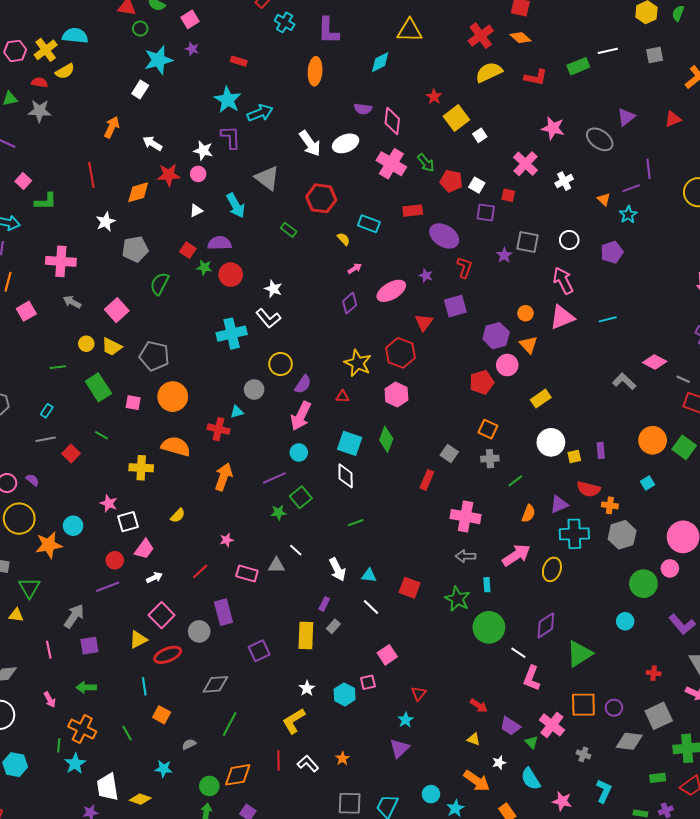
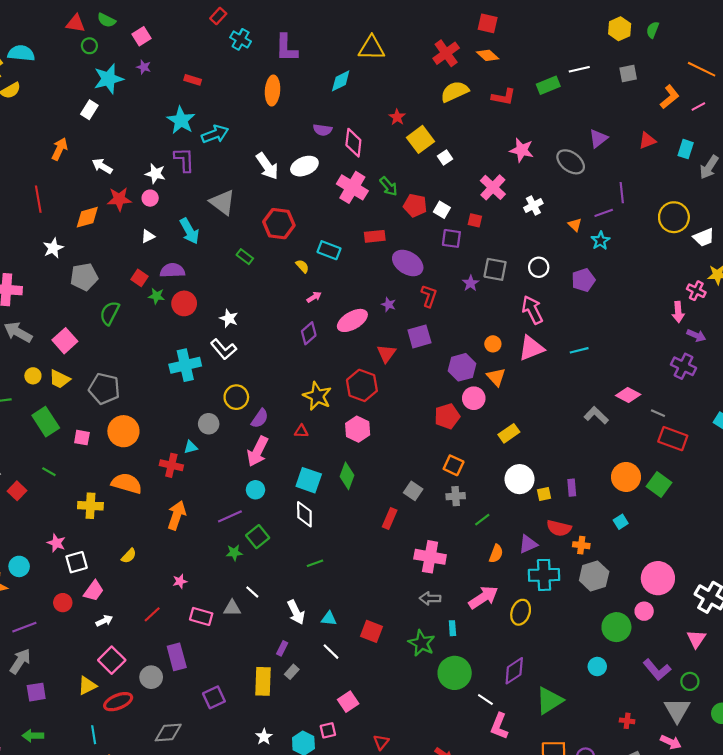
gray arrow: (72, 302) -> (18, 332), size x1.5
purple line: (108, 587) -> (24, 627), moved

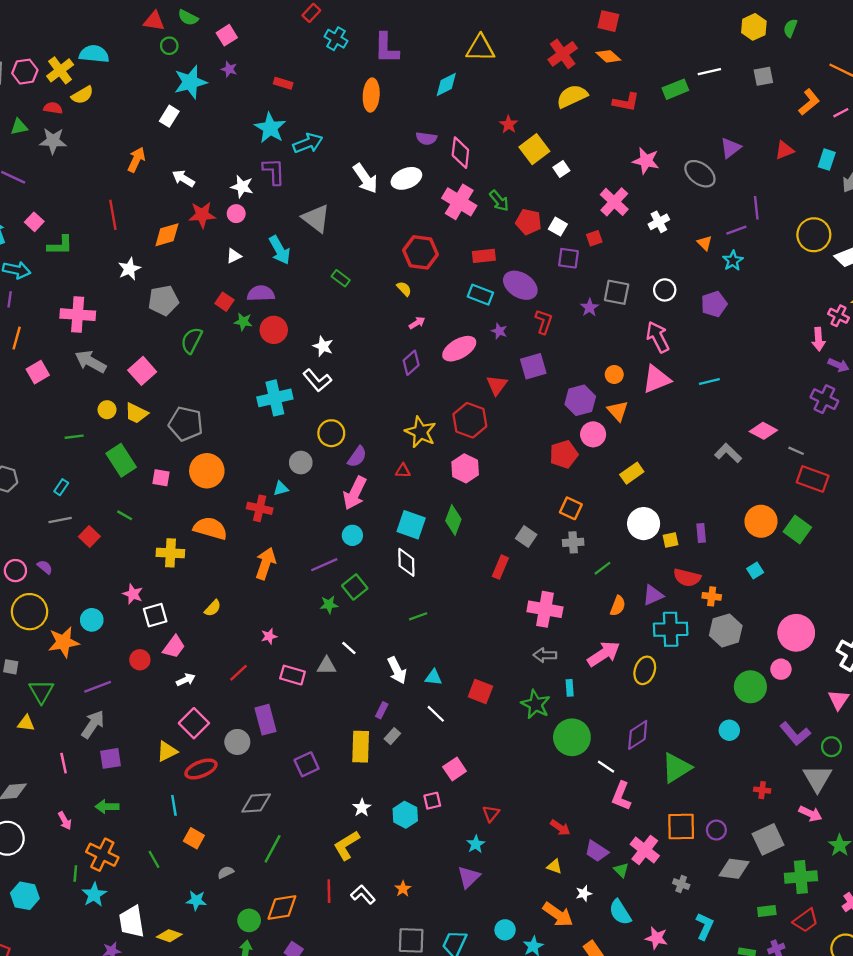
red square: (475, 220) -> (594, 238), turned -32
red hexagon: (279, 224) -> (421, 252), moved
cyan rectangle: (329, 250) -> (480, 295), moved

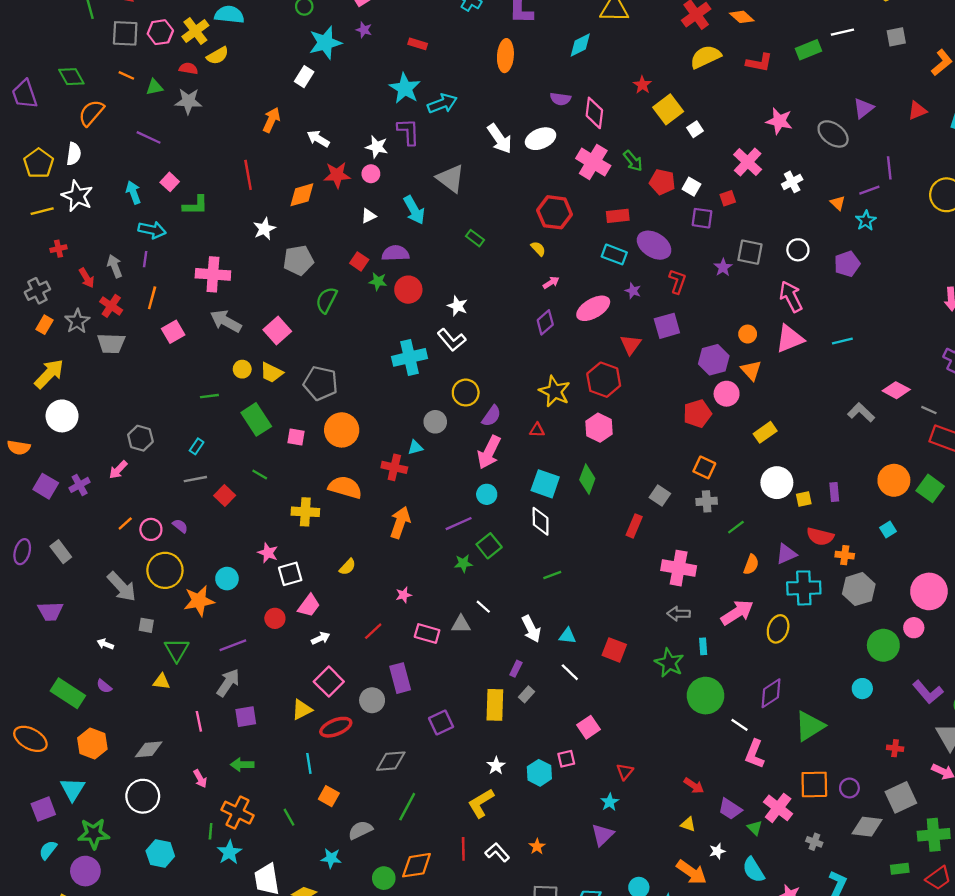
gray semicircle: (226, 872) -> (360, 830), size x1.5

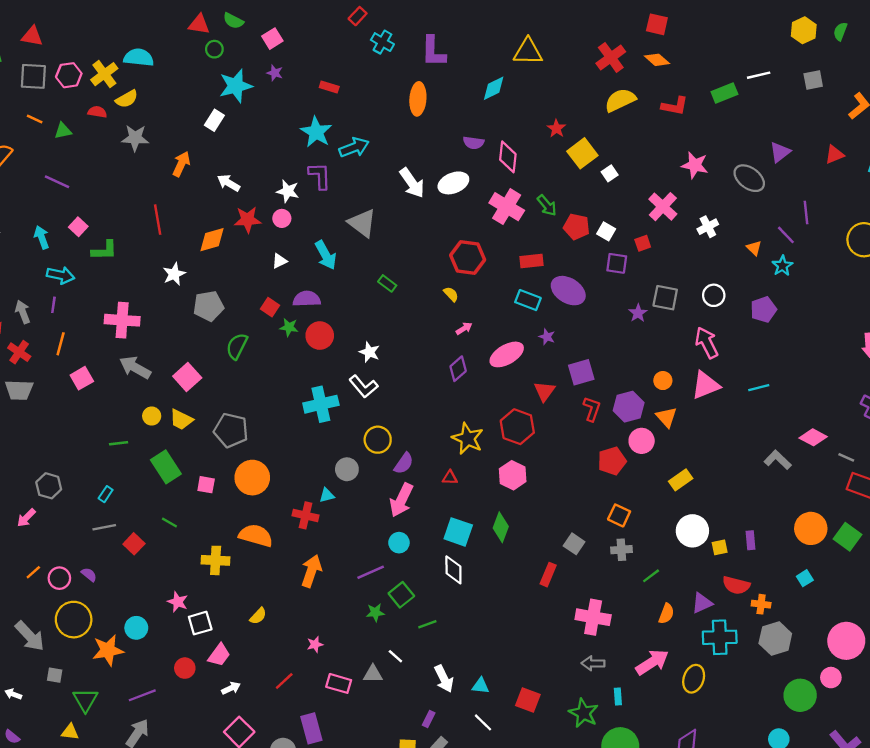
gray star: (188, 101) -> (135, 138), moved
purple line: (869, 190) -> (786, 235), turned 66
red L-shape: (677, 281) -> (592, 409), moved
green line: (552, 575) -> (427, 624), moved

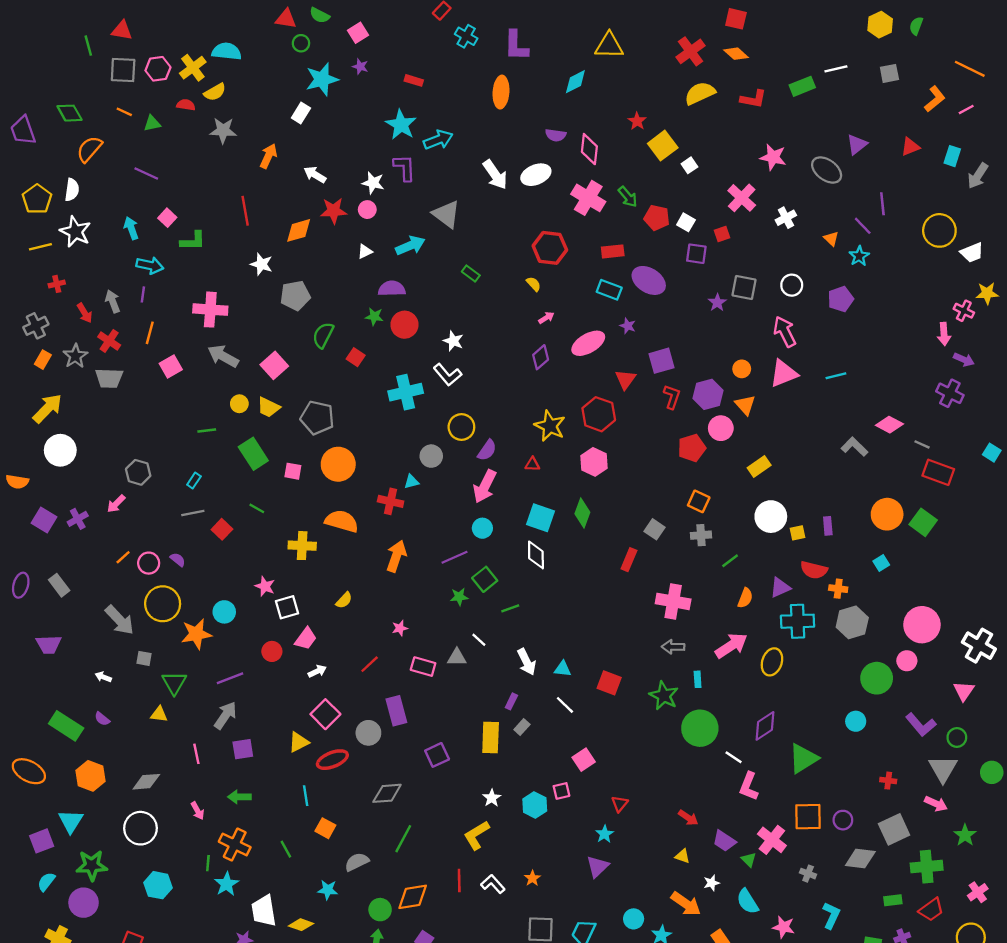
cyan arrow: (326, 255) -> (410, 246), turned -84
white star: (174, 274) -> (261, 264), turned -30
red square: (270, 307) -> (356, 357), moved

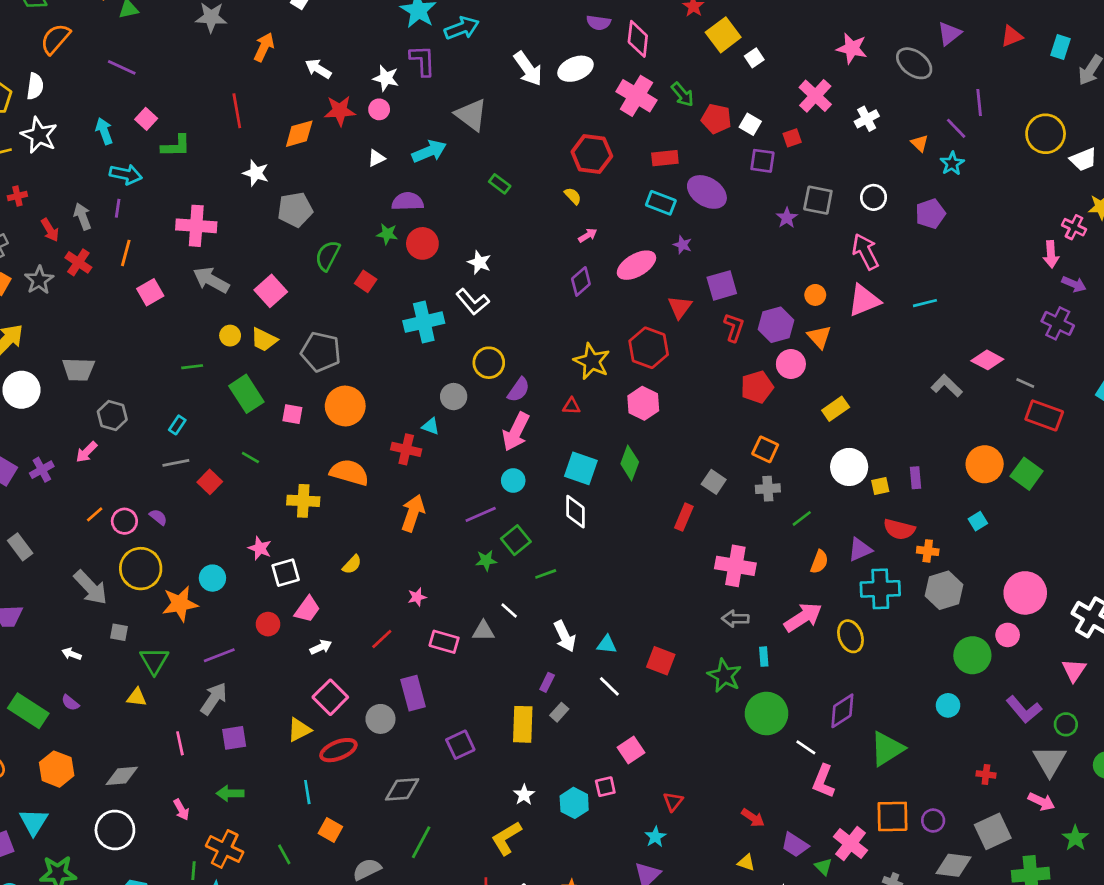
gray trapezoid: (109, 378) -> (78, 369), moved
cyan triangle: (411, 482) -> (431, 426), turned 35
yellow ellipse: (772, 662) -> (850, 636), turned -40

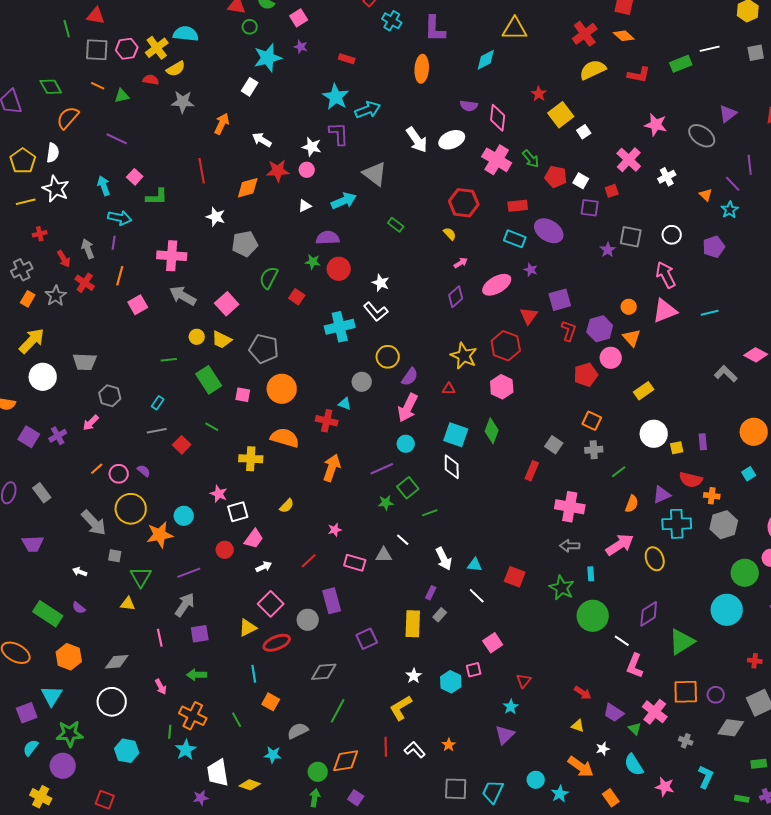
cyan circle: (948, 705) -> (727, 610), size x1.8

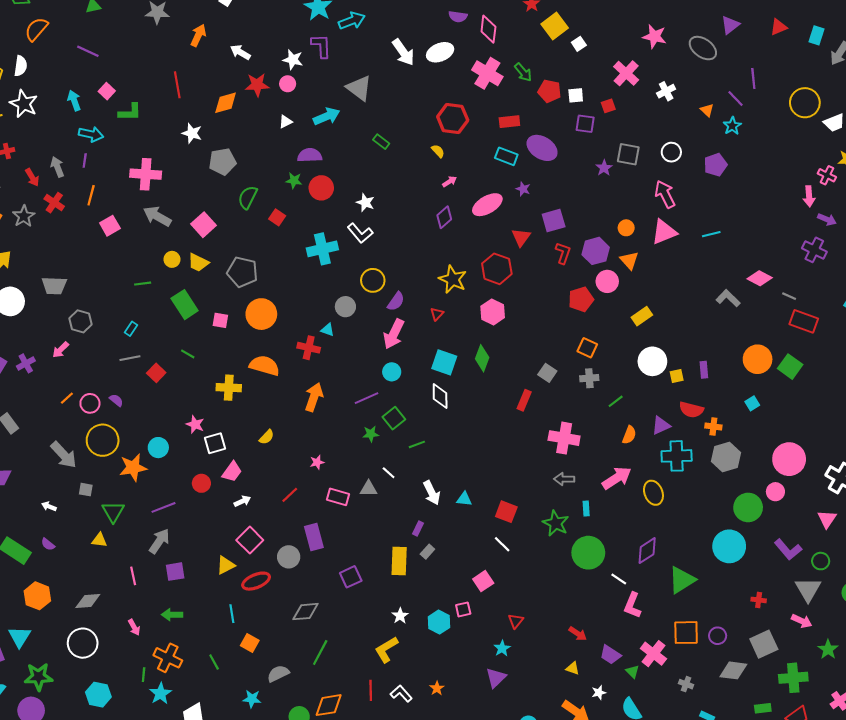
white square: (581, 181) -> (576, 95), turned -35
red triangle: (449, 389) -> (437, 314), turned -48
white line: (477, 596) -> (502, 544), moved

